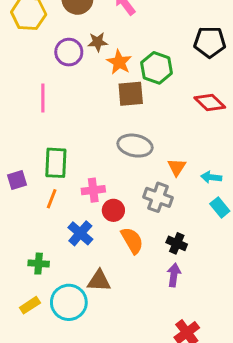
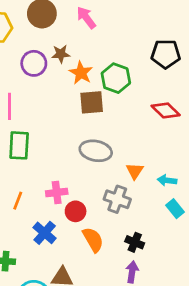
green rectangle: (56, 163) -> (19, 145), moved

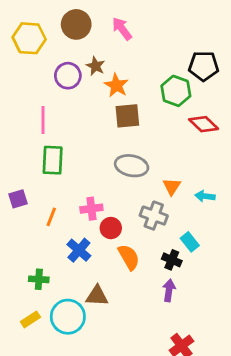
brown star: (61, 54) -> (96, 66), turned 30
green hexagon: (116, 78) -> (176, 91), moved
cyan rectangle: (175, 209) -> (190, 242), moved

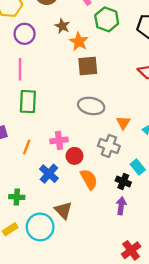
purple circle: (68, 76) -> (25, 34), moved
green hexagon: (176, 91) -> (107, 19), moved
brown triangle: (97, 296) -> (63, 210), turned 42

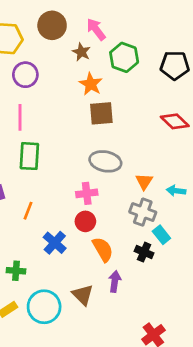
brown star: (62, 26) -> (81, 52), moved
pink cross: (59, 140) -> (87, 193), moved
gray cross: (109, 146) -> (143, 212), moved
purple arrow: (121, 206) -> (115, 281), moved
brown triangle: (63, 210) -> (83, 295), moved

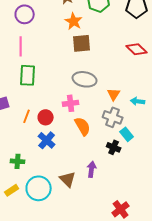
red circle: (85, 221) -> (46, 117), moved
orange semicircle: (103, 249) -> (83, 126), moved

